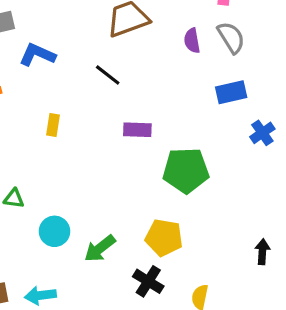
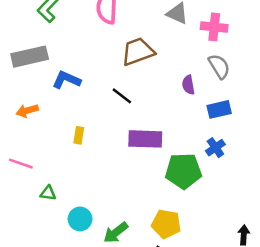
purple semicircle: (192, 41) -> (188, 85), moved
purple rectangle: (137, 130) -> (145, 139), size x1.5
blue cross: (262, 133) -> (215, 148), moved

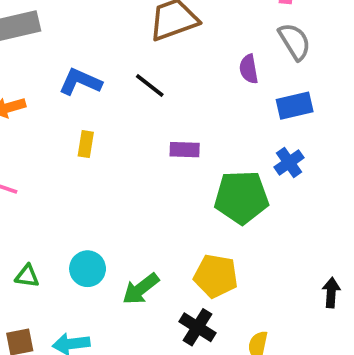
blue L-shape: (66, 80) -> (80, 82), moved
purple rectangle: (145, 139) -> (185, 150), size x0.6
green triangle: (48, 193) -> (27, 276), moved

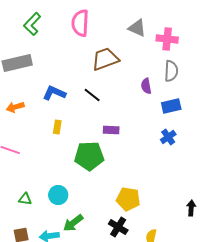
gray semicircle: (295, 41) -> (171, 71), turned 35
green pentagon: (241, 197) -> (89, 156), moved
green arrow: (141, 289) -> (73, 223), moved

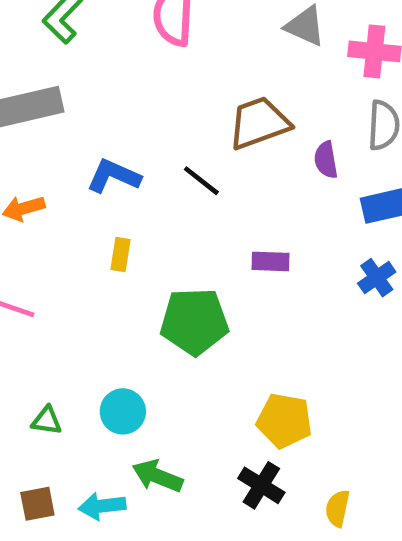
brown trapezoid: (105, 59) -> (259, 123), moved
purple rectangle: (111, 130) -> (271, 261), moved
green arrow: (73, 223) -> (157, 476), turned 60

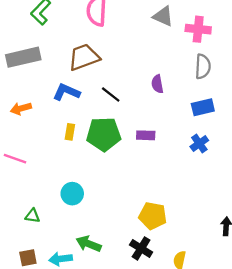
brown trapezoid: (259, 123) -> (84, 57), moved
purple semicircle: (326, 160) -> (157, 84), moved
green pentagon: (194, 321) -> (104, 134), moved
cyan circle: (123, 411) -> (72, 194), moved

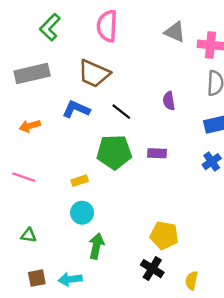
brown trapezoid: (84, 57) -> (94, 74), turned -136
yellow rectangle: (70, 132) -> (80, 181), moved, turned 63
green triangle: (33, 216) -> (29, 235), moved
green arrow: (89, 244) -> (96, 246), moved, turned 80

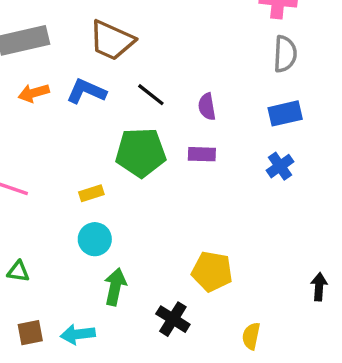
purple semicircle: (169, 101) -> (207, 107), moved
orange arrow: (30, 126) -> (34, 93), moved
black cross: (152, 269) -> (173, 319), moved

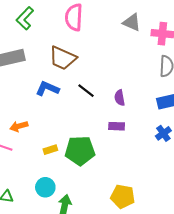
orange arrow: (34, 93) -> (19, 126), moved
green pentagon: (141, 153) -> (80, 151), moved
cyan circle: (95, 239) -> (45, 187), moved

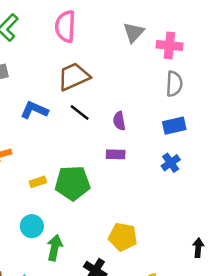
gray triangle: (132, 22) -> (134, 32), turned 48
brown trapezoid: (63, 58) -> (74, 77), moved, turned 132

